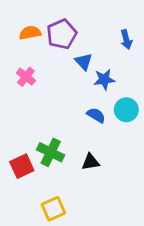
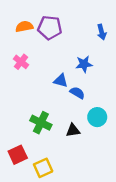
purple pentagon: (62, 34) -> (50, 28), turned 30
blue triangle: (84, 62) -> (61, 81), moved, turned -32
cyan circle: (126, 110) -> (97, 117), moved
red square: (22, 166) -> (18, 155), moved

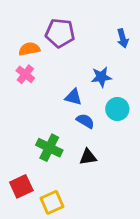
orange semicircle: (24, 27) -> (29, 49), moved
blue semicircle: (77, 93) -> (85, 121), moved
cyan circle: (97, 117) -> (117, 109), moved

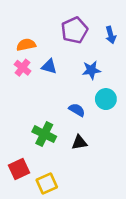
purple pentagon: (60, 33) -> (74, 30), moved, turned -30
blue triangle: (73, 97) -> (49, 66), moved

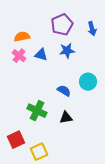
blue star: (91, 70) -> (67, 51), moved

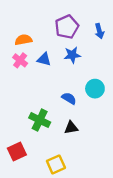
yellow square: (39, 152) -> (56, 164), moved

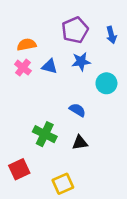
cyan circle: (95, 89) -> (106, 83), moved

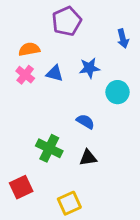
purple pentagon: (75, 30) -> (67, 21), moved

